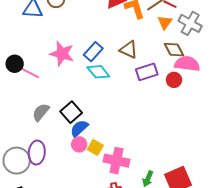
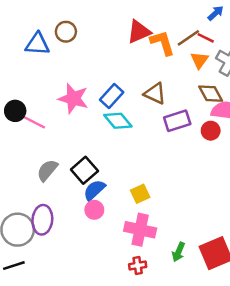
yellow square: (95, 147) -> (140, 194), moved, turned 35

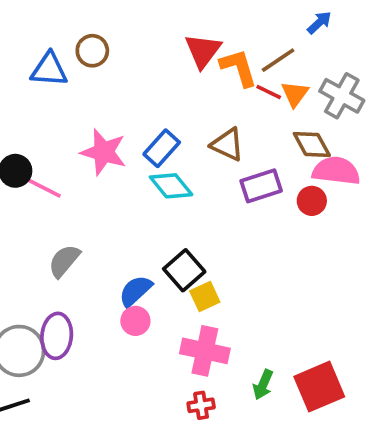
red triangle: (139, 32) -> (203, 51), turned -30
red line: (206, 38) -> (269, 92), moved
black square: (84, 170) -> (184, 270), moved

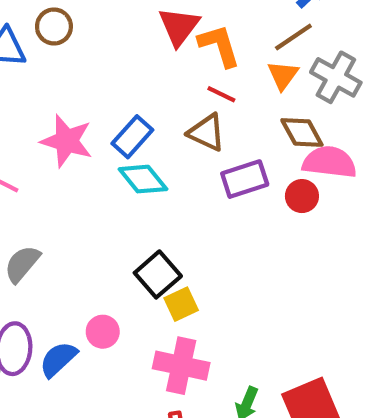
brown line: (278, 60) -> (293, 37), moved
red line: (269, 92) -> (221, 94), moved
blue semicircle: (135, 291) -> (58, 359), moved

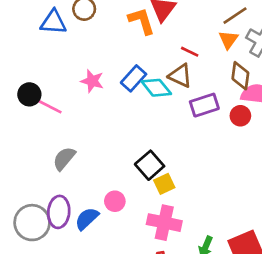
orange L-shape: (219, 46) -> (142, 21), moved
brown diamond: (302, 132) -> (240, 76), turned 36
pink star: (67, 141) -> (92, 81), size x0.7
cyan diamond: (143, 179) -> (156, 88), moved

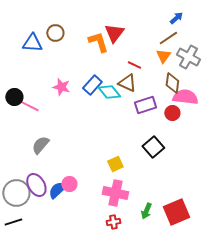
black square: (150, 165) -> (153, 147), moved
pink circle: (115, 201) -> (69, 184), moved
purple ellipse: (59, 212) -> (36, 185), turned -35

